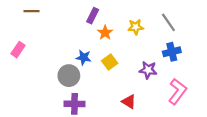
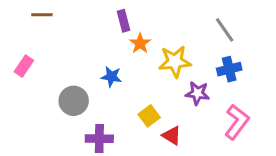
purple rectangle: (93, 16) -> (123, 21), turned -42
yellow star: (136, 27) -> (175, 62), moved, size x1.5
yellow square: (110, 62) -> (149, 116), moved
gray circle: (69, 76) -> (74, 101), moved

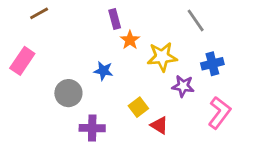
brown line: (42, 15) -> (39, 13), turned -30
gray line: (225, 30) -> (196, 20), moved
pink rectangle: (24, 66) -> (22, 61), size x1.4

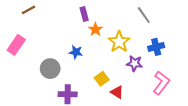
yellow star: (162, 57) -> (119, 42), turned -30

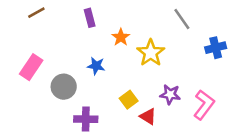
purple rectangle: (84, 14) -> (90, 18), moved
pink rectangle: (16, 45) -> (31, 67), moved
blue cross: (156, 47) -> (216, 48), moved
purple star: (135, 63) -> (170, 94), moved

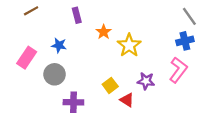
gray line: (182, 19) -> (189, 16), moved
blue star: (96, 66) -> (59, 45), moved
pink L-shape: (204, 105) -> (178, 70), moved

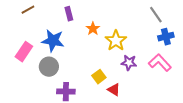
gray line: (189, 16) -> (156, 15), moved
blue star: (59, 45) -> (53, 41), size x1.6
pink L-shape: (178, 70) -> (160, 63), turned -80
purple star: (146, 81) -> (129, 63), moved

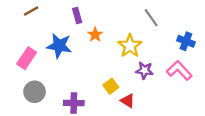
gray line: (156, 15) -> (151, 18), moved
orange star: (93, 29) -> (95, 35), moved
blue cross: (166, 37) -> (186, 41), turned 35
gray circle: (49, 67) -> (35, 92), moved

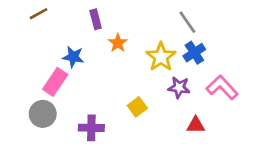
blue cross: (186, 41) -> (194, 53), moved, turned 36
blue star: (59, 46) -> (73, 57), size x0.7
pink rectangle: (27, 58) -> (55, 82), moved
red triangle: (128, 101) -> (196, 125), moved, turned -32

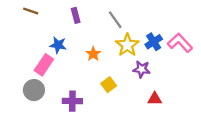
brown line: (39, 14) -> (31, 11), turned 48
gray line: (187, 22) -> (115, 20), moved
orange star: (118, 43) -> (93, 54), moved
pink L-shape: (222, 87) -> (180, 43), moved

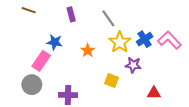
yellow square: (109, 85) -> (111, 80), moved, turned -32
red triangle: (155, 99) -> (154, 93), moved

